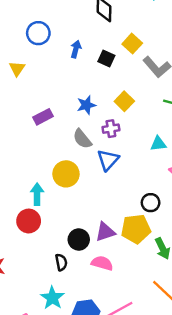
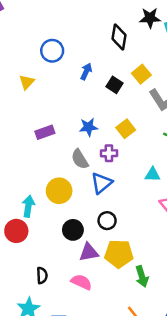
black circle: (151, 203) -> (107, 221), moved
black circle: (79, 240) -> (73, 230), moved

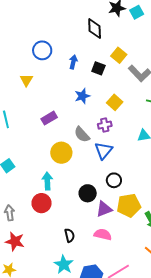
blue star: (88, 127) -> (82, 96), moved
yellow circle: (59, 191) -> (61, 153), moved

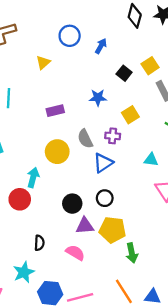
black diamond: (95, 28) -> (135, 16), moved
blue arrow: (73, 62) -> (101, 46), moved

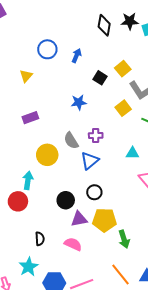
purple rectangle: (55, 111) -> (30, 118), moved
yellow square: (130, 115) -> (123, 108), moved

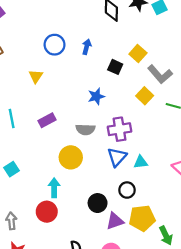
purple cross: (96, 135) -> (120, 129), size x1.5
gray semicircle: (71, 141) -> (85, 129), moved, turned -48
cyan triangle: (132, 153) -> (141, 162), moved

